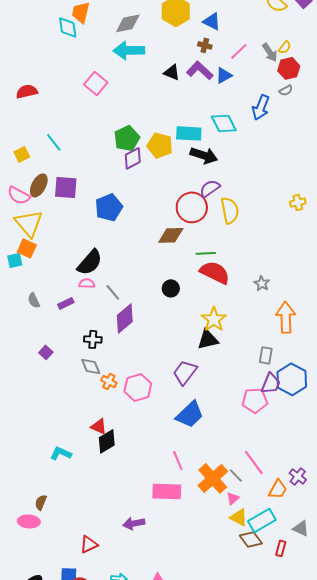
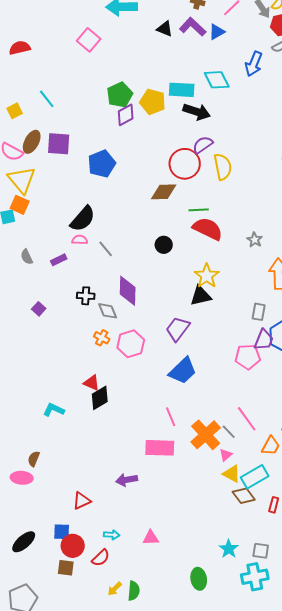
purple diamond: (125, 318) -> (128, 291), moved, turned -48
gray diamond: (91, 366) -> (108, 311), moved

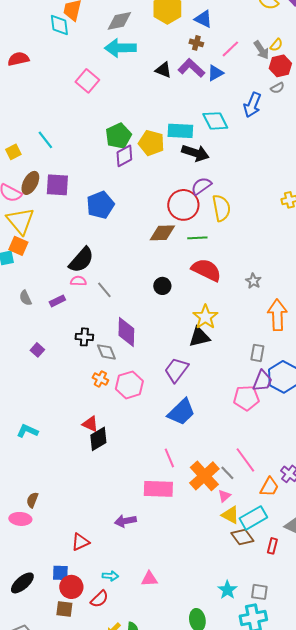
red semicircle: (20, 48) -> (18, 59), moved
green line: (199, 210) -> (197, 238), moved
cyan L-shape: (54, 410) -> (27, 431), moved

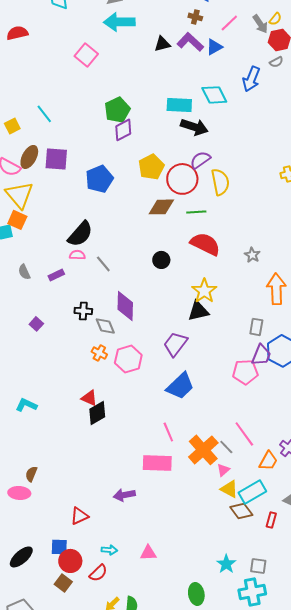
black triangle: (163, 70) -> (162, 44), turned -36
yellow pentagon: (151, 143) -> (151, 167), moved, turned 30
brown square: (64, 609) -> (63, 583), turned 30

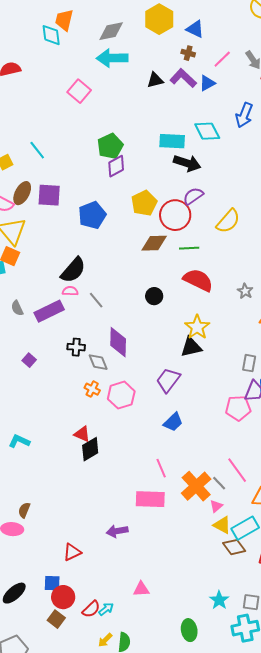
yellow semicircle: (220, 182) -> (228, 221), moved, turned 52
purple rectangle: (56, 275) -> (49, 311), size x1.8
blue trapezoid: (180, 386) -> (173, 422), size x0.7
cyan arrow: (109, 550) -> (106, 609), moved, turned -42

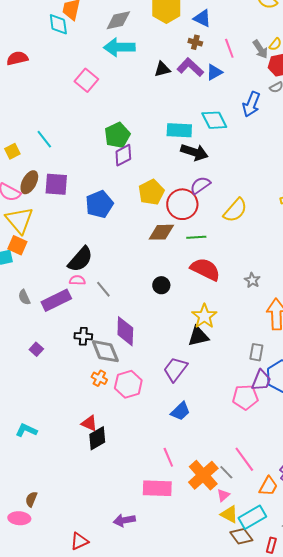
pink line: (222, 59) -> (229, 48), turned -66
gray diamond: (98, 362) -> (105, 351), size x1.4

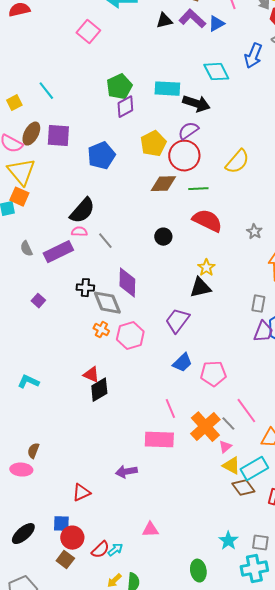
cyan rectangle: (179, 130) -> (167, 89), moved
purple semicircle: (200, 185) -> (188, 131), moved
yellow star: (204, 316) -> (206, 268), size x0.7
pink pentagon: (245, 397) -> (213, 374), moved

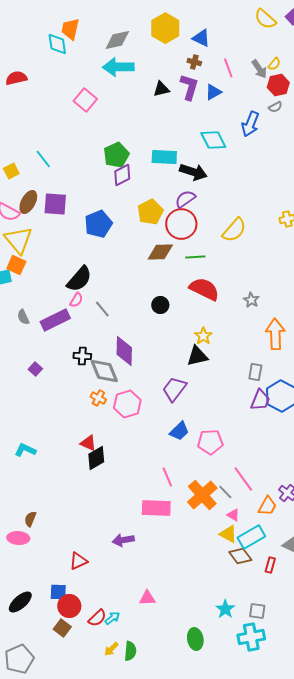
purple L-shape: (192, 19) -> (189, 87), turned 64
pink semicircle: (79, 232) -> (76, 300), turned 119
pink triangle: (225, 447) -> (233, 515), moved, turned -48

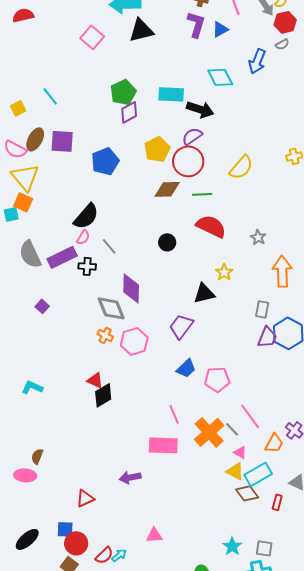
black triangle: (161, 89) -> (141, 30), moved, size x1.5
gray semicircle: (23, 317) -> (30, 254), size x1.8
yellow star: (203, 336) -> (224, 272), moved
black cross: (82, 356) -> (87, 266), moved

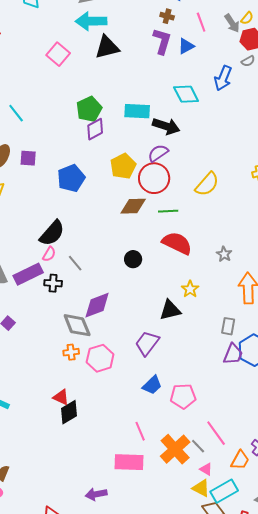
purple square: (62, 141) -> (28, 158), size x0.7
purple diamond: (131, 288) -> (97, 305), turned 68
orange cross: (105, 335) -> (71, 352), turned -35

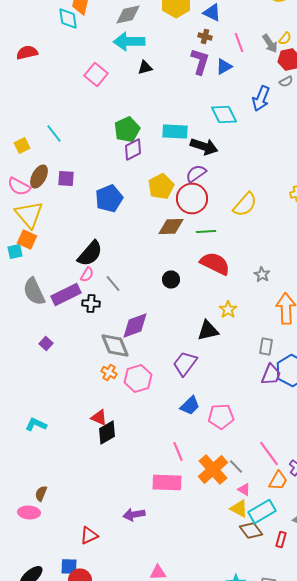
black triangle: (107, 47) -> (145, 68), size x0.6
orange cross: (71, 352) -> (109, 372), turned 35
pink line: (216, 433) -> (269, 454), moved

